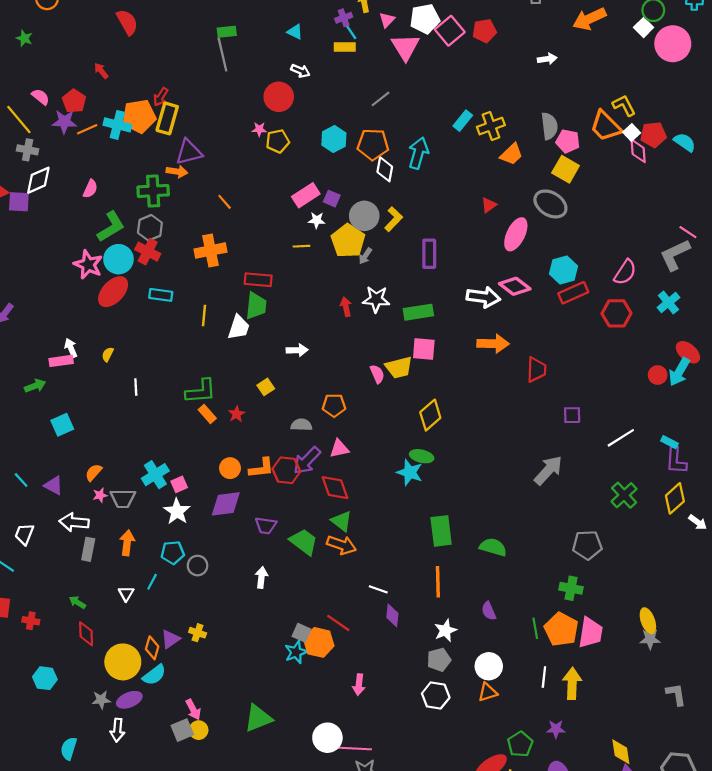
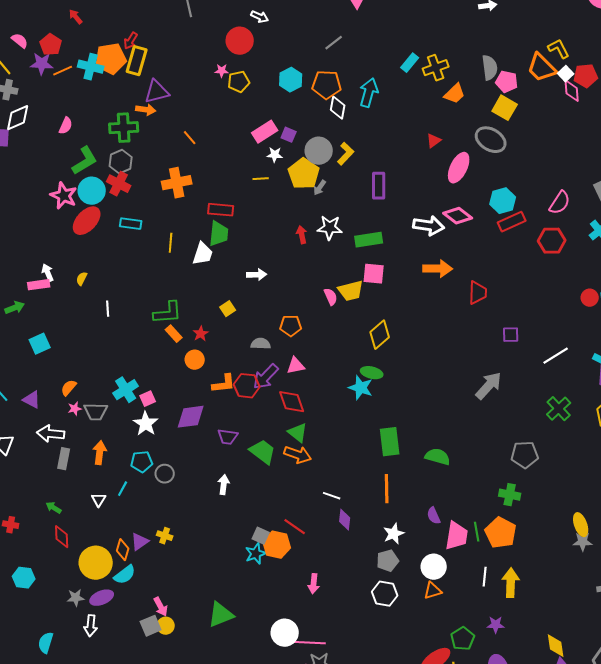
orange circle: (230, 468) -> (195, 360), moved
pink trapezoid: (591, 633) -> (457, 536), moved

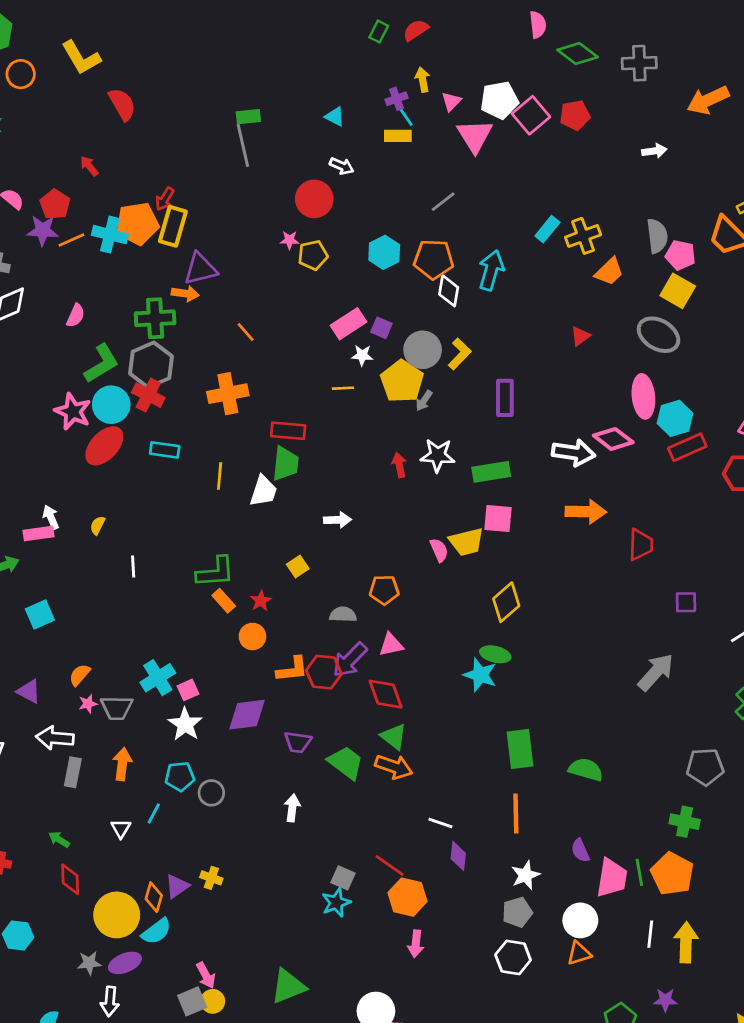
gray hexagon: (121, 162) -> (151, 365), size x1.4
pink ellipse: (459, 168) -> (643, 396), moved, turned -32
orange hexagon: (277, 545) -> (407, 897), moved

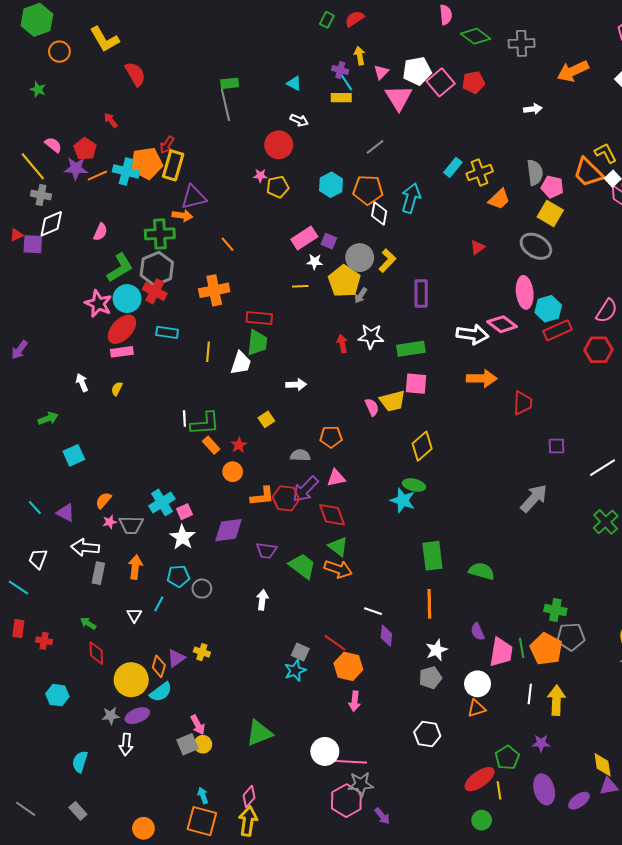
purple cross: (397, 99) -> (340, 70), turned 35
pink rectangle: (38, 534) -> (122, 352), moved
white line: (133, 567) -> (184, 418), moved
gray pentagon: (705, 767) -> (571, 637), moved
white hexagon: (513, 957) -> (427, 734), moved

